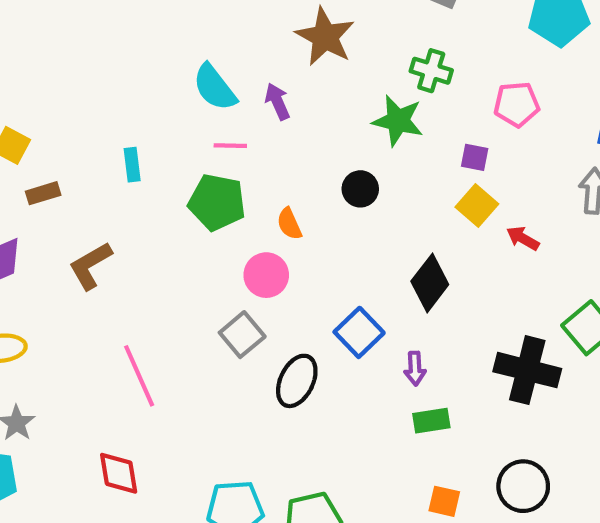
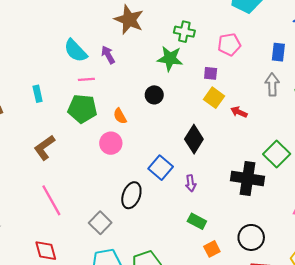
brown L-shape: (90, 266) -> (44, 148), moved
gray square: (242, 335) -> (100, 223), moved
green rectangle: (431, 421) -> (197, 221), moved, turned 42
orange square: (444, 501) -> (212, 249), turned -35

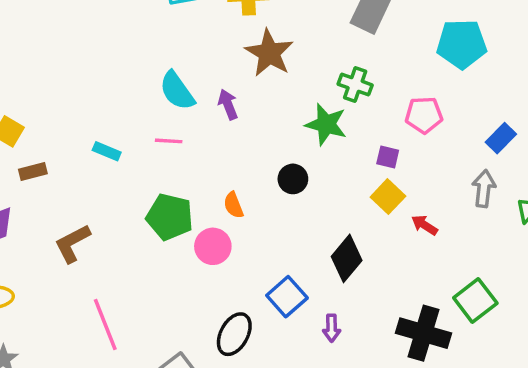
blue rectangle: (278, 52) -> (501, 138), turned 30
pink line: (86, 79) -> (169, 141), moved
cyan rectangle: (38, 94) -> (107, 151), turned -63
green pentagon: (82, 109) -> (170, 217), moved
brown L-shape: (44, 148) -> (72, 243), moved

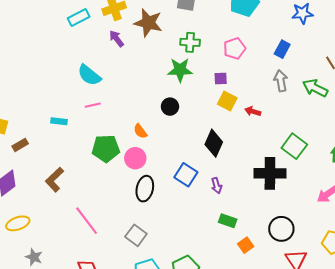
brown star: (269, 53) -> (148, 23), moved
purple arrow: (228, 104) -> (117, 39), moved
black ellipse: (234, 334) -> (145, 189), moved

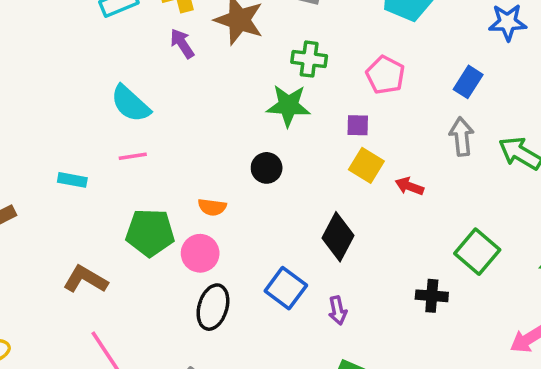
pink pentagon: (234, 48) -> (385, 75), turned -30
orange semicircle: (140, 131) -> (212, 207), turned -49
black cross: (270, 173) -> (432, 296), size x0.6
brown L-shape: (54, 180) -> (85, 279), moved, turned 70

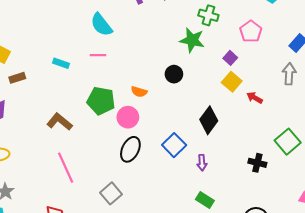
purple square: (358, 125) -> (230, 58), turned 32

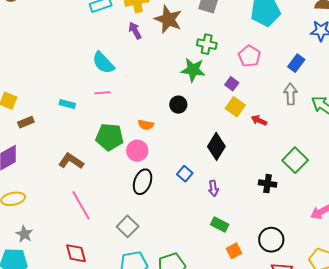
blue square: (174, 145) -> (185, 174), size x0.7

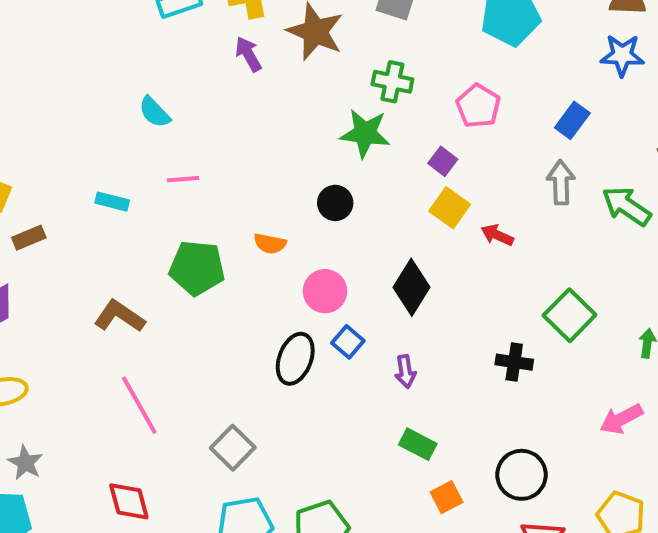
cyan semicircle: (103, 63) -> (155, 112), moved, size x0.7
pink circle: (137, 151) -> (325, 291), moved
black ellipse: (143, 182) -> (295, 359), moved

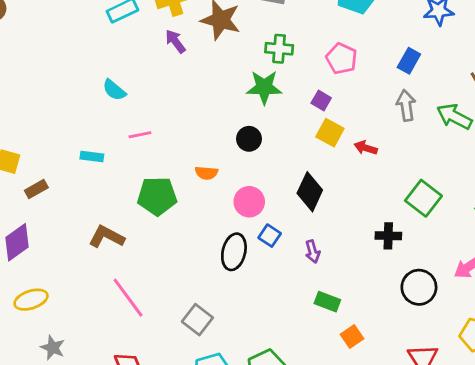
black circle: (521, 475) -> (419, 287), moved

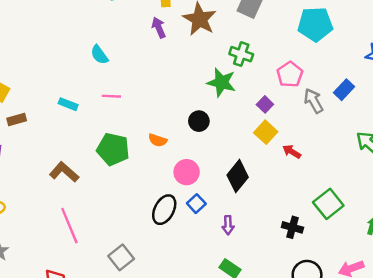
gray arrow: (406, 105) -> (314, 101), moved, turned -35

